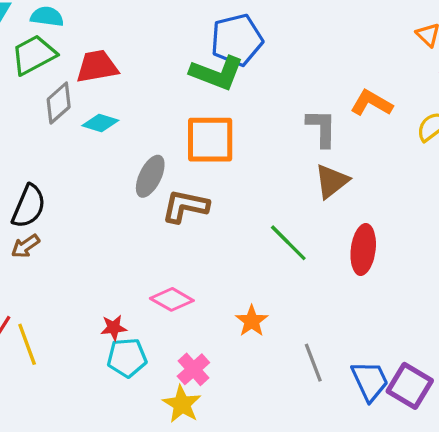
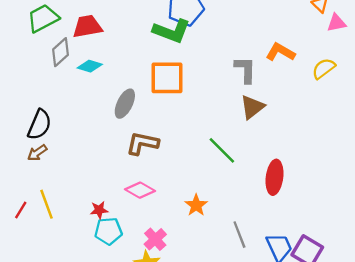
brown L-shape: (185, 206) -> (142, 143), moved
red ellipse: (363, 249) -> (275, 177), moved
yellow line: (27, 344) -> (46, 204), moved

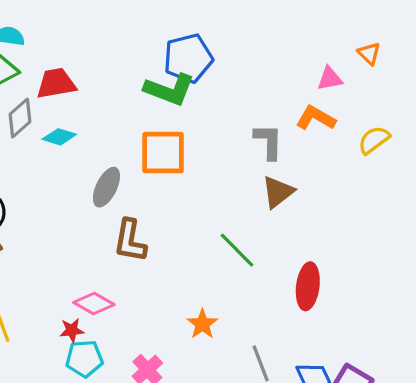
pink triangle: (336, 23) -> (330, 79), moved
brown L-shape: (142, 143) -> (130, 241), turned -92
pink diamond: (140, 190) -> (94, 304), moved

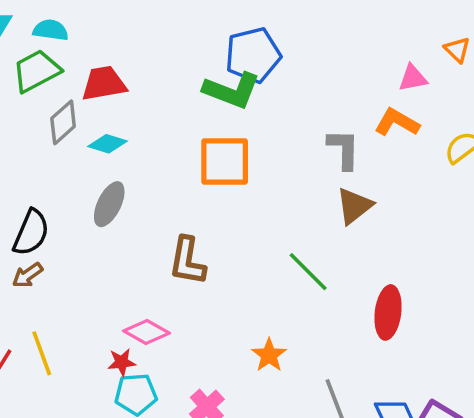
gray ellipse: (106, 187) -> (109, 204), moved

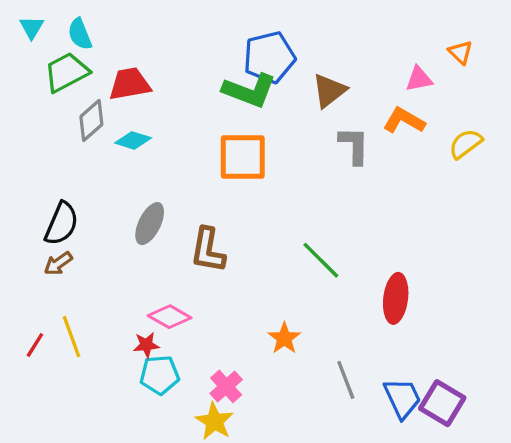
cyan semicircle: (51, 30) -> (80, 34), turned -120
gray ellipse: (109, 204) -> (150, 224), moved
brown triangle: (354, 206) -> (329, 91), moved

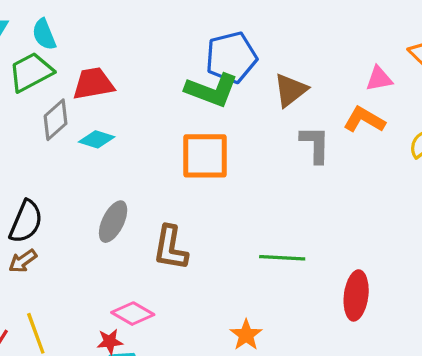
green line: (321, 260) -> (282, 258), turned -42

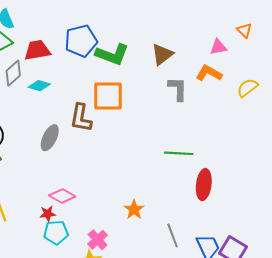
blue pentagon: (231, 57) -> (81, 41), moved
brown L-shape: (171, 248) -> (81, 118), moved
green line: (282, 258) -> (179, 153), moved

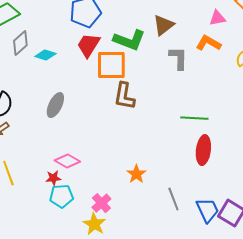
red trapezoid: (37, 50) -> (88, 45), moved, turned -48
green L-shape: (112, 54) -> (129, 40), moved
brown L-shape: (81, 118) -> (124, 96), moved
green line: (179, 153) -> (194, 118), moved

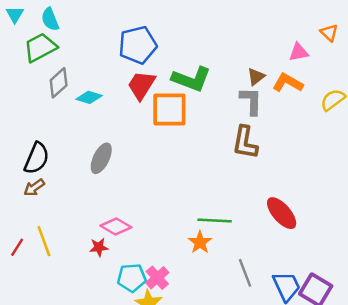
brown triangle: (163, 25) -> (256, 77), moved, size x0.7
brown L-shape: (124, 96) -> (245, 142), moved
green line: (194, 118) -> (215, 220), moved
red ellipse: (203, 150) -> (282, 213), turned -48
cyan pentagon: (61, 196) -> (132, 278), moved

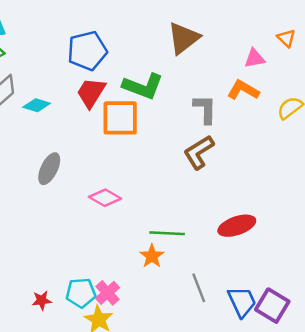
brown triangle: (256, 77) -> (184, 38), moved, size x1.8
brown L-shape: (245, 142) -> (199, 152), turned 48
red ellipse: (282, 213) -> (237, 226), turned -68
pink diamond: (116, 227) -> (105, 198), moved
red star: (99, 247) -> (42, 300), moved

